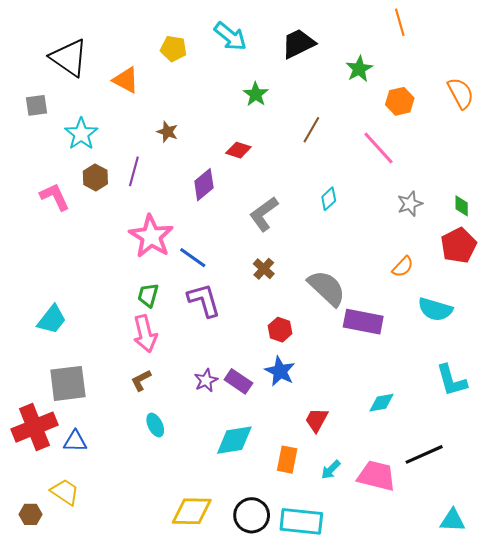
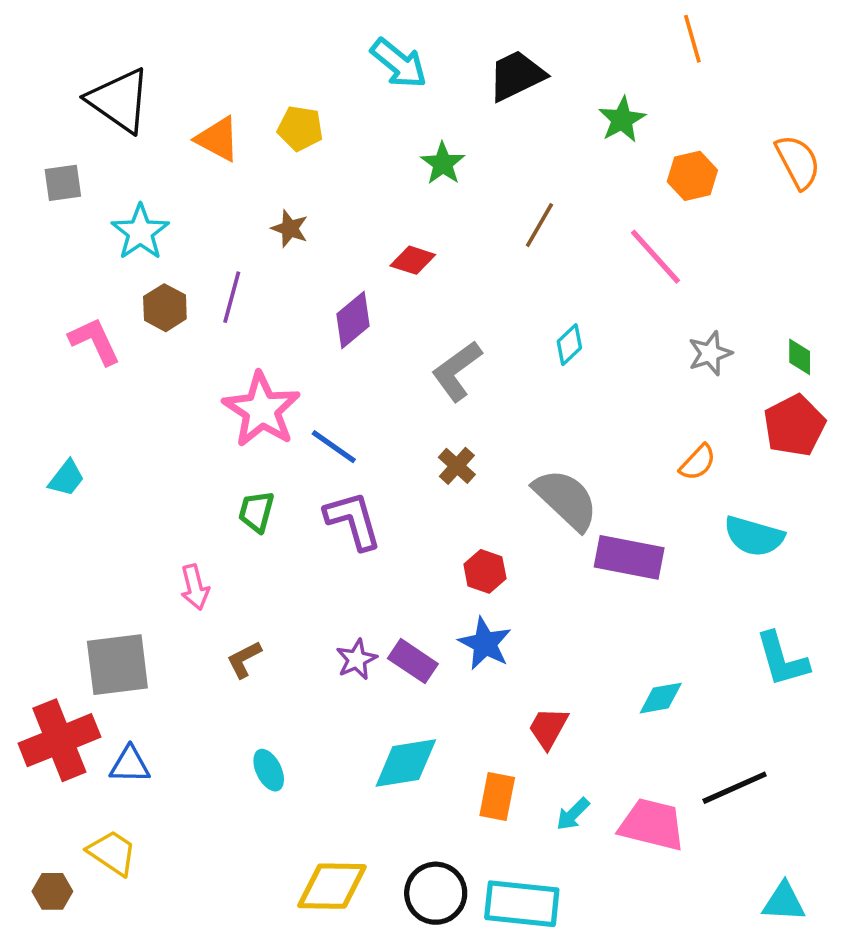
yellow pentagon: (173, 49) -> (300, 128), moved
cyan trapezoid: (52, 319) -> (66, 478), moved, size x0.7
pink arrow: (145, 334) -> (195, 587), moved, size x0.7
cyan ellipse: (155, 425) -> (269, 770), moved

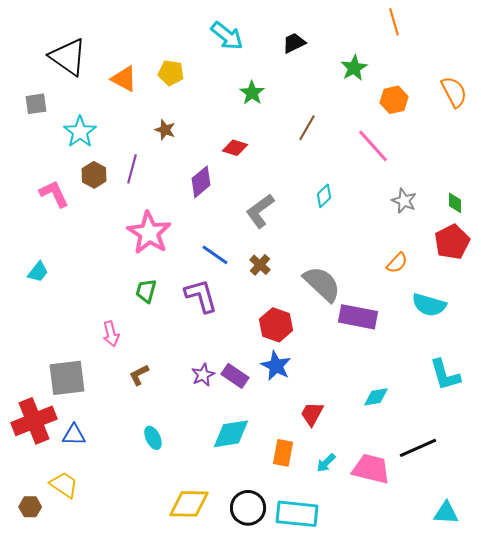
black trapezoid: (517, 76) -> (294, 43), size x0.7
gray star: (710, 353) -> (404, 201), turned -30
blue line: (334, 447) -> (215, 255), moved
red hexagon: (485, 571) -> (276, 325), size x1.4

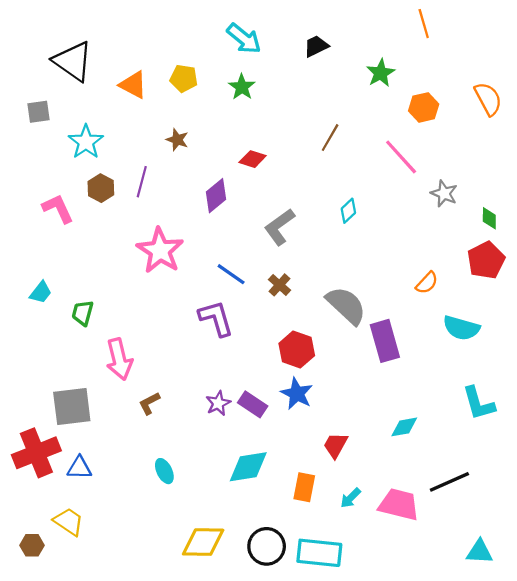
green star: (252, 93) -> (242, 87), moved
gray star: (404, 201) -> (444, 194), moved
green trapezoid: (146, 291) -> (83, 313), moved
purple rectangle: (358, 317) -> (385, 341), turned 63
pink arrow: (111, 334) -> (119, 359), size x1.5

